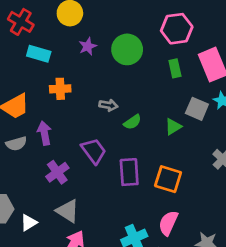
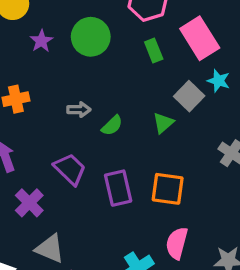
gray square: (197, 109) -> (189, 96), turned 30

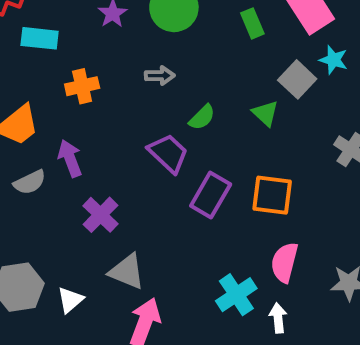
gray arrow: (79, 110) -> (160, 76), moved
green triangle: (163, 123) -> (265, 113), turned -35
purple trapezoid: (70, 169) -> (168, 153), moved
purple rectangle: (118, 188) -> (211, 195), turned 44

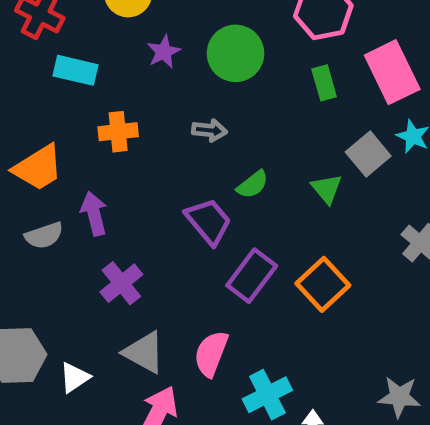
orange square: (272, 195) -> (323, 284), turned 33
pink semicircle: (284, 262) -> (211, 354), moved

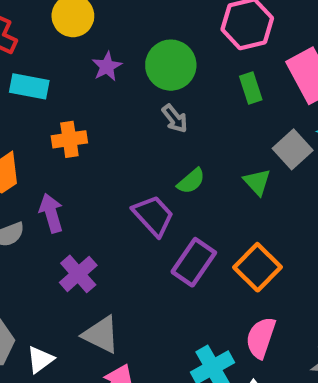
gray arrow: (209, 130) -> (175, 119), moved, turned 48
pink semicircle: (211, 354) -> (261, 338), moved

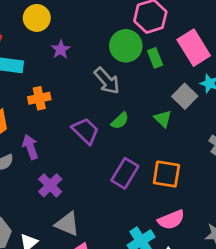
green circle: (171, 65) -> (126, 46), moved
gray arrow: (175, 119) -> (107, 81), size x1.5
purple trapezoid: (153, 216) -> (85, 131), moved
orange square: (258, 267) -> (166, 174), turned -32
pink semicircle: (261, 338) -> (171, 220), turned -128

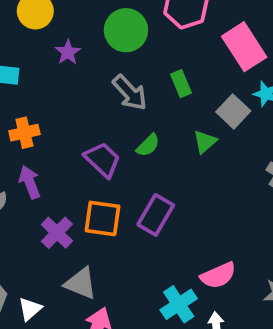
green circle: (126, 46) -> (126, 30), moved
green rectangle: (155, 58) -> (181, 84), moved
orange cross: (39, 98) -> (24, 133), moved
green triangle: (163, 119) -> (205, 142), turned 36
orange square: (166, 174) -> (102, 218), moved

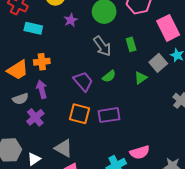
purple rectangle: (156, 215) -> (109, 115), turned 45
purple cross: (57, 233) -> (35, 117), moved

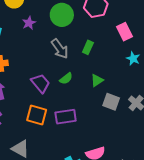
pink rectangle: (168, 28) -> (125, 32), size x0.7
green rectangle: (131, 44) -> (88, 47), turned 40
gray square: (158, 63) -> (111, 102), moved, turned -30

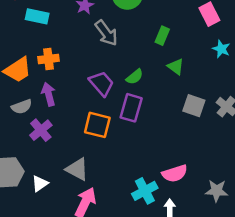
gray arrow: (60, 49) -> (106, 33), moved
green triangle: (97, 80) -> (176, 67), moved, turned -48
purple rectangle: (66, 117) -> (131, 108), moved, turned -65

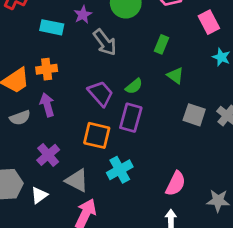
cyan rectangle: (37, 16) -> (52, 27), moved
purple cross: (41, 130) -> (48, 155), moved
pink semicircle: (175, 173) -> (176, 184), turned -45
cyan cross: (145, 191) -> (120, 170), moved

